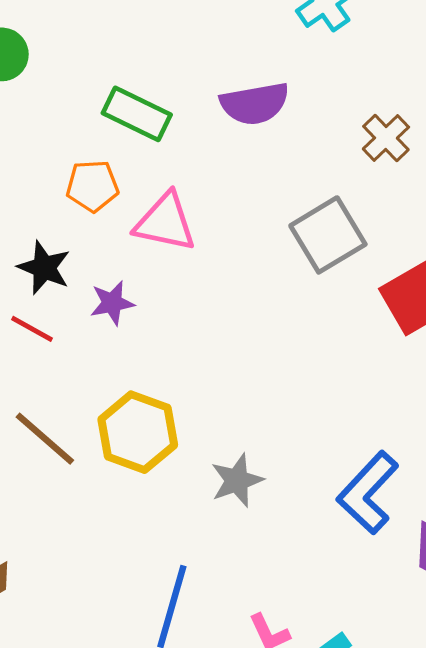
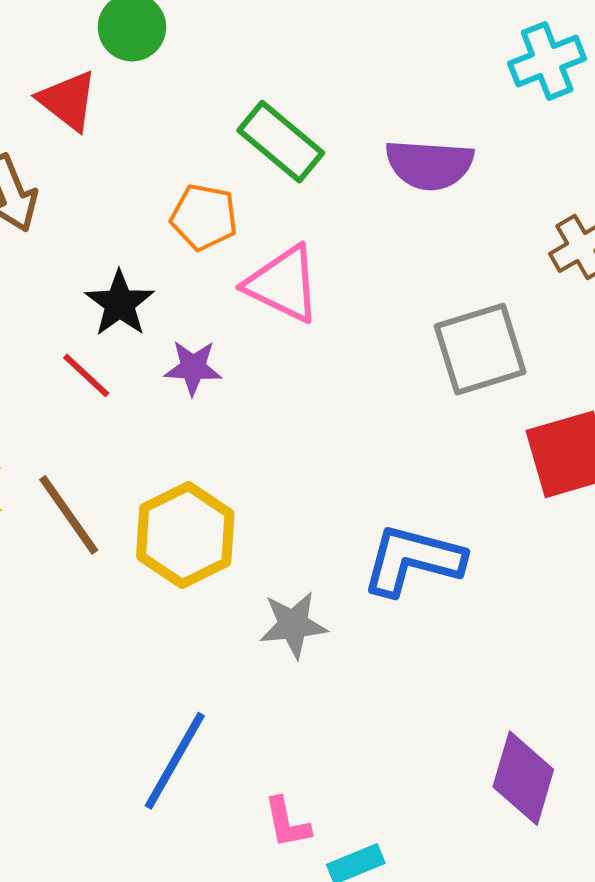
blue L-shape: (368, 493) -> (413, 560), moved, turned 48

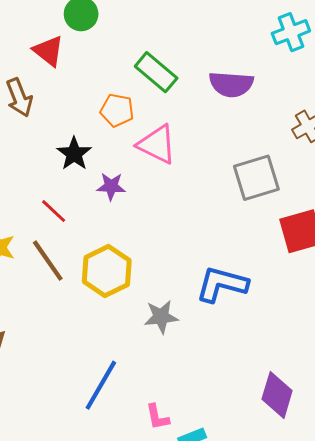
red line: (86, 375) -> (54, 211), moved

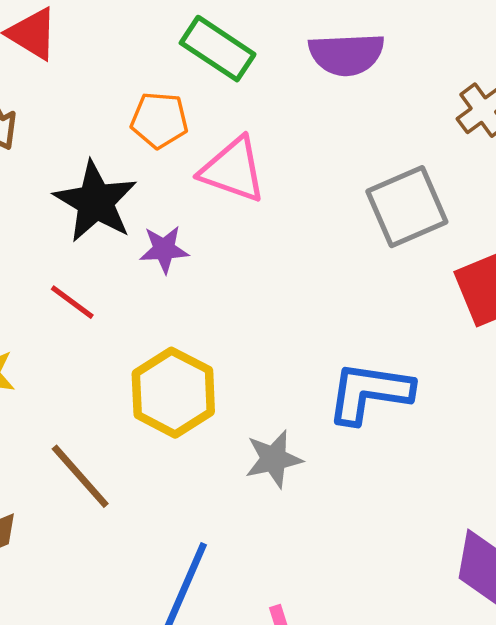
black star: (74, 154) -> (96, 202), size x1.4
brown line: (48, 261) -> (80, 476), moved

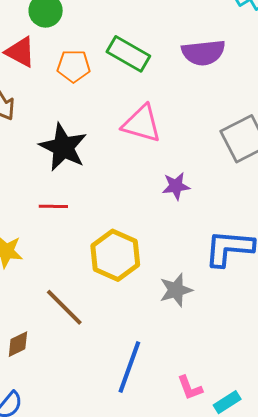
orange pentagon: (159, 120) -> (74, 66), moved
purple star: (164, 249) -> (176, 186), moved
red line: (72, 302) -> (53, 206), turned -32

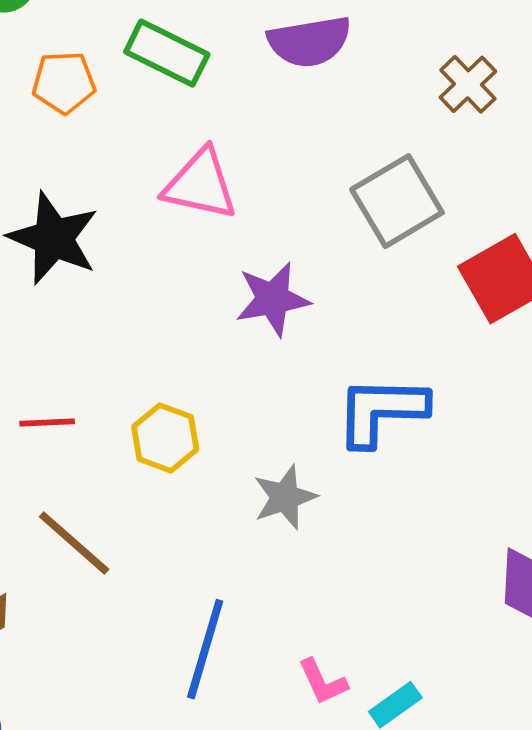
purple star: (176, 186) -> (273, 299), size x1.4
red line: (53, 206) -> (47, 423), moved
yellow hexagon: (115, 255) -> (165, 438), size x0.7

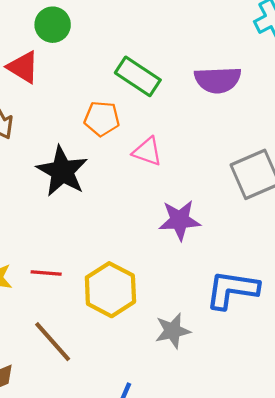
orange pentagon: (64, 82) -> (102, 119), moved
pink triangle: (200, 184) -> (147, 151), size x0.7
yellow hexagon: (165, 438) -> (110, 290), size x1.4

